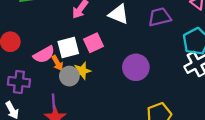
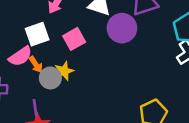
white square: (68, 47) -> (37, 34), moved
purple circle: (136, 67) -> (122, 28), moved

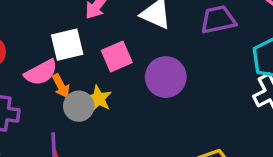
purple circle: (122, 28) -> (166, 77), moved
yellow star: (64, 71) -> (98, 99), turned -30

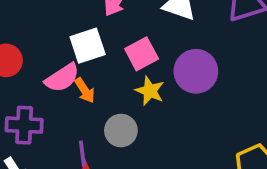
yellow star: (98, 99) -> (150, 91), moved
gray circle: (79, 106) -> (121, 130), moved

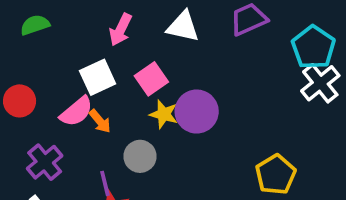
purple circle: (196, 71) -> (197, 112), moved
purple cross: (24, 125) -> (45, 162), turned -36

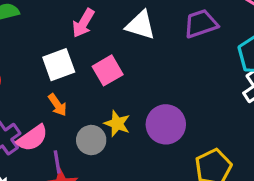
pink semicircle: (76, 112) -> (32, 138), moved
purple circle: (197, 112) -> (166, 124), moved
yellow star: (164, 114) -> (117, 124), moved

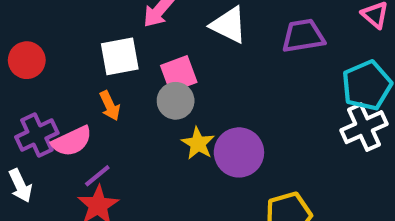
yellow star: (117, 124) -> (198, 143), moved
gray circle: (91, 140) -> (176, 101), moved
purple line: (57, 162) -> (97, 176), turned 50

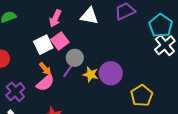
pink square: (179, 74) -> (60, 41), moved
pink semicircle: (72, 141) -> (45, 83), moved
purple line: (97, 176) -> (68, 71), moved

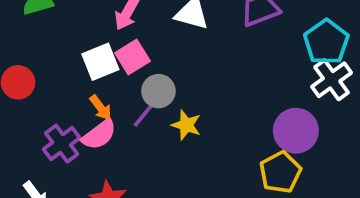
purple circle: (111, 73) -> (296, 131), moved
purple cross: (15, 92) -> (62, 144), moved

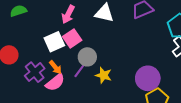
purple circle: (296, 131) -> (148, 78), moved
purple cross: (62, 144) -> (35, 72), moved

